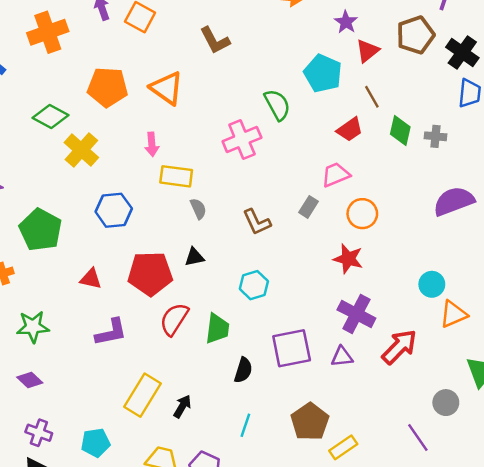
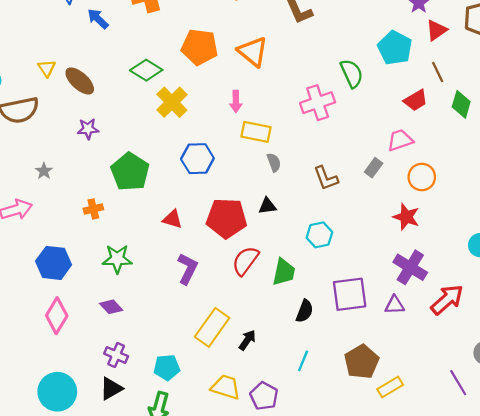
purple L-shape: (111, 332) -> (188, 269), turned -56

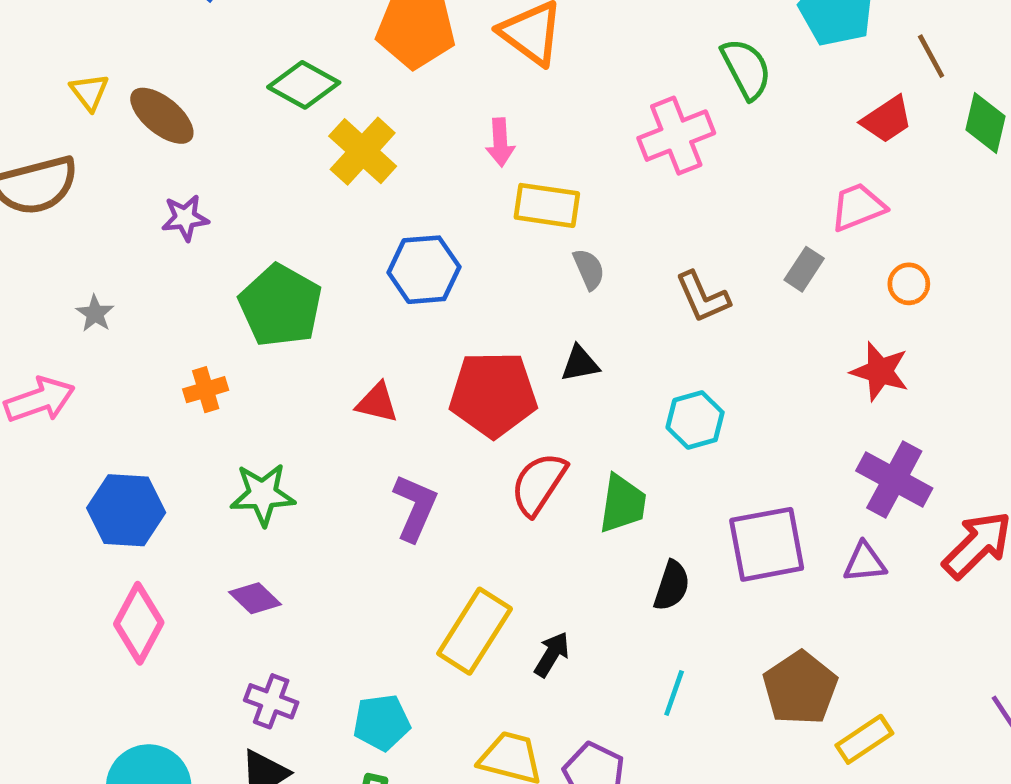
orange circle: (422, 177) -> (909, 284), size x0.7

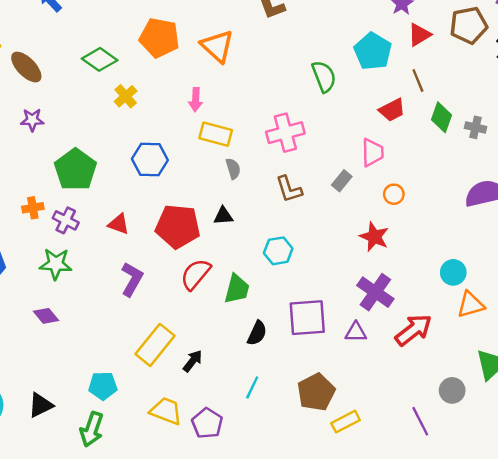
pink cross: (676, 136) -> (285, 133), moved
yellow cross: (363, 151) -> (126, 96), size x0.7
pink trapezoid: (858, 207) -> (372, 152), turned 104
purple cross: (271, 701) -> (66, 220), moved

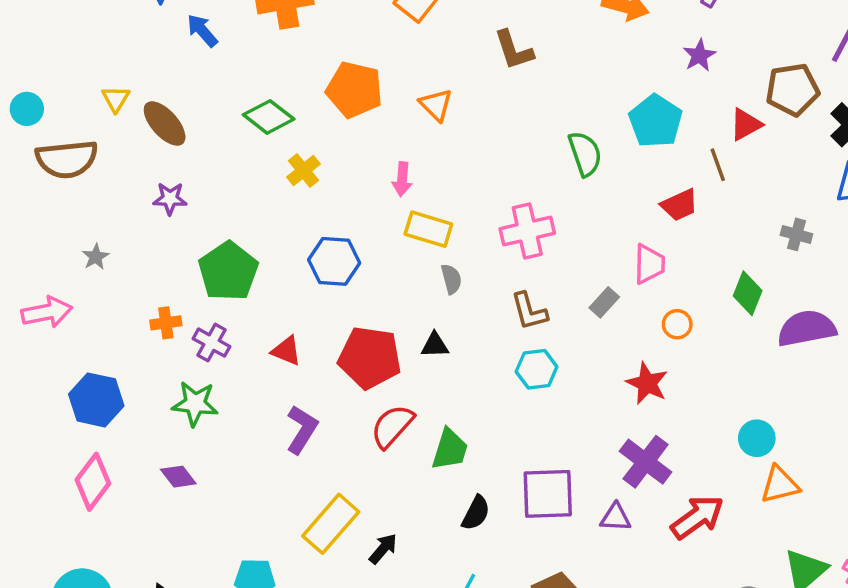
red triangle: (419, 35) -> (746, 124), moved
orange triangle: (217, 46) -> (436, 105), size x0.7
green diamond: (442, 117) -> (748, 293), moved
cyan hexagon: (278, 251) -> (537, 369), moved

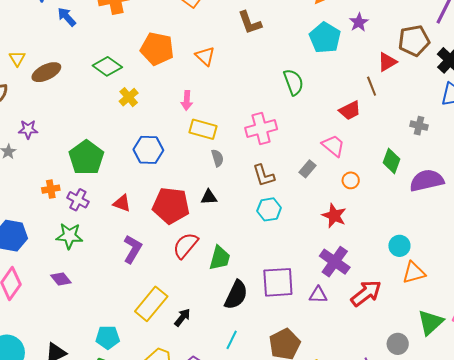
cyan pentagon: (655, 121) -> (325, 38), moved
brown ellipse: (165, 123) -> (46, 72), turned -72
purple star: (170, 199) -> (28, 129), moved
pink trapezoid: (649, 264) -> (333, 146), turned -50
black semicircle: (476, 513) -> (236, 295), size x1.4

